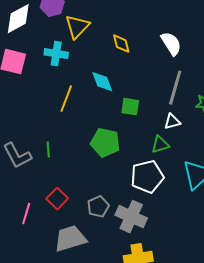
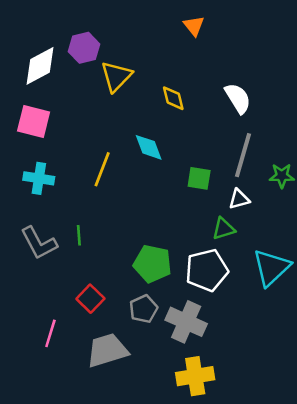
cyan cross: (56, 54) -> (39, 178), moved
green square: (130, 107) -> (199, 178), moved
green pentagon: (105, 143) -> (153, 264), moved
pink line: (26, 214) -> (50, 333), moved

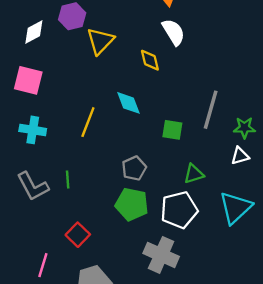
white diamond: (40, 66) -> (34, 32), size x0.7
white semicircle: (238, 98) -> (173, 32), moved
white triangle: (239, 199) -> (240, 156), moved
gray pentagon: (143, 309) -> (134, 168), moved

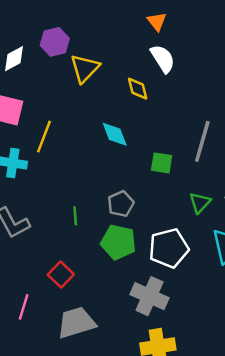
yellow line: (88, 122) -> (44, 137), moved
green triangle: (194, 174) -> (200, 203), moved, turned -30
green line: (68, 180) -> (75, 216), moved

